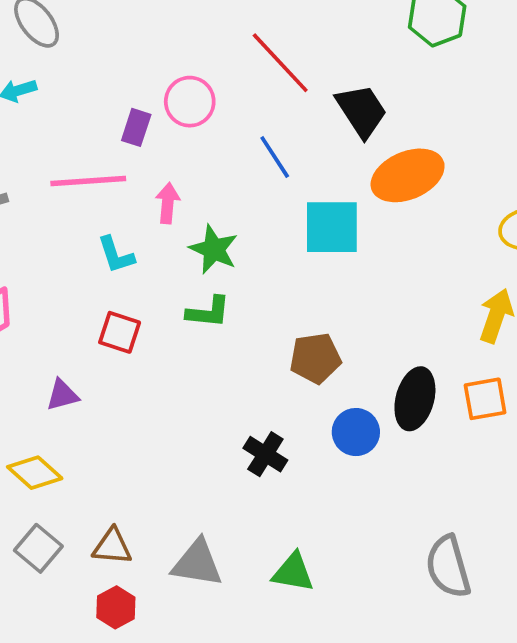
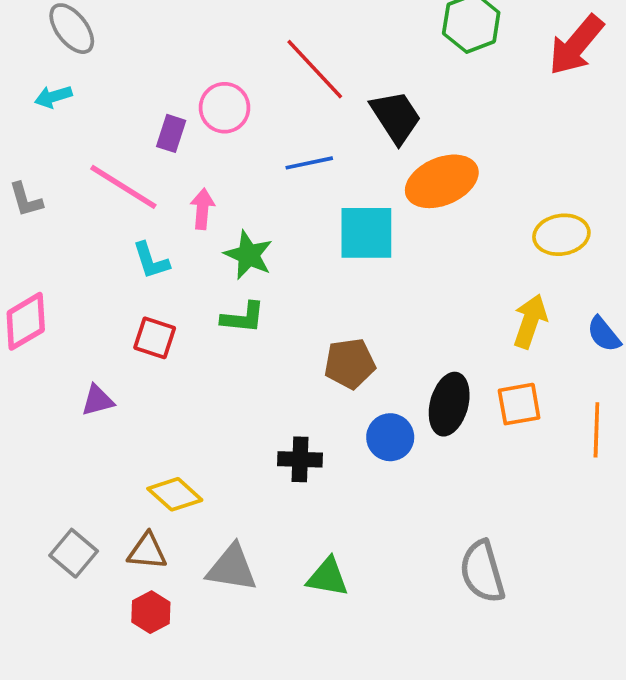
blue line: (275, 157) -> (309, 163), turned -69
pink line: (88, 181) -> (123, 187), turned 36
black cross: (265, 454) -> (300, 459), turned -30
yellow diamond: (35, 473) -> (175, 494), moved

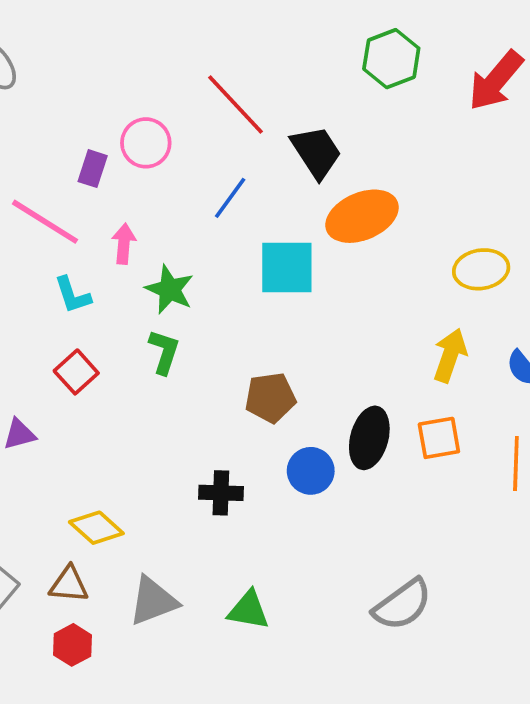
blue line: (309, 163) -> (230, 198), turned -42
green L-shape: (243, 318) -> (164, 352), turned -78
red square: (155, 338) -> (76, 372), turned 30
gray triangle: (232, 568) -> (153, 601), turned -30
gray semicircle: (482, 572) -> (402, 605), turned -110

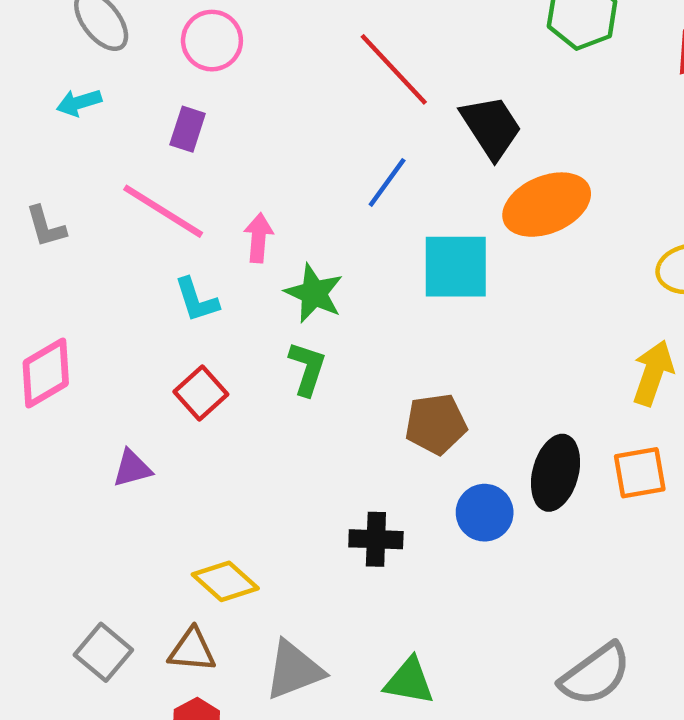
pink circle: (146, 143) -> (212, 41), moved
purple rectangle: (93, 169) -> (188, 129), moved

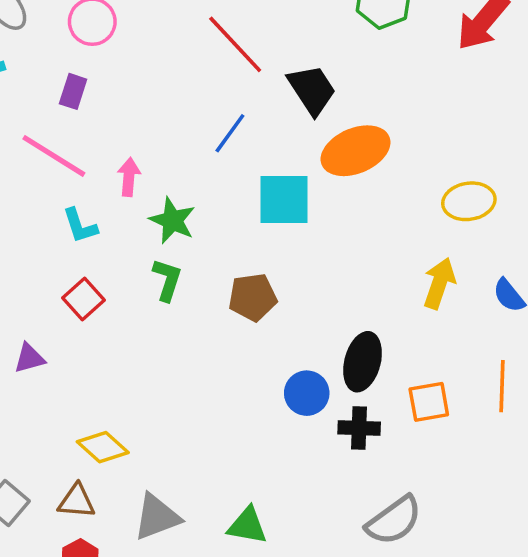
brown pentagon: (436, 424) -> (253, 297), moved
orange square: (640, 473) -> (429, 402), moved
black cross: (376, 539) -> (359, 428), moved

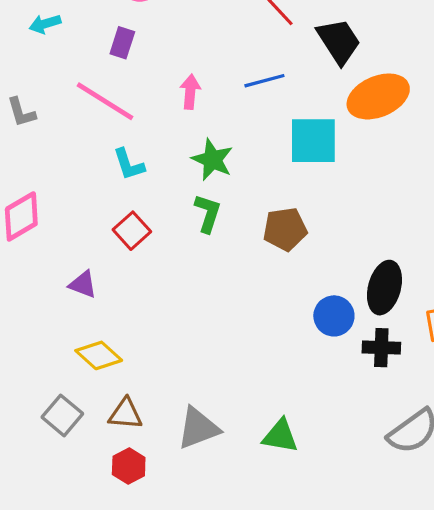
blue line: (230, 133) -> (264, 81), turned 39
pink arrow: (129, 177) -> (190, 92), moved
purple triangle: (29, 358) -> (83, 284), turned 36
yellow diamond: (103, 447) -> (99, 355), moved

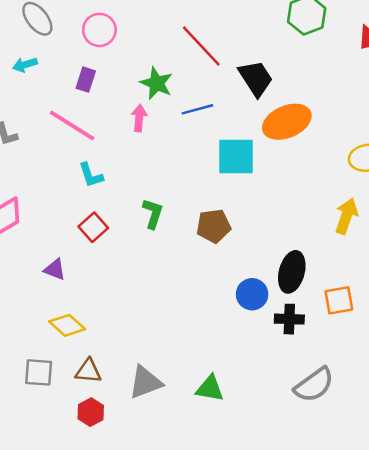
green star: (212, 160) -> (157, 83), moved
gray square: (62, 415) -> (39, 372), turned -36

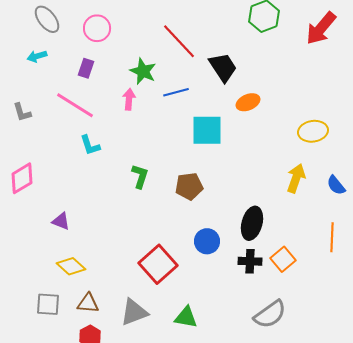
orange ellipse: (287, 122) -> (248, 102), size x0.6
red square: (93, 227) -> (158, 264), moved, size x1.6
blue circle: (252, 294) -> (207, 241), moved
orange square: (339, 300) -> (283, 259), moved, turned -30

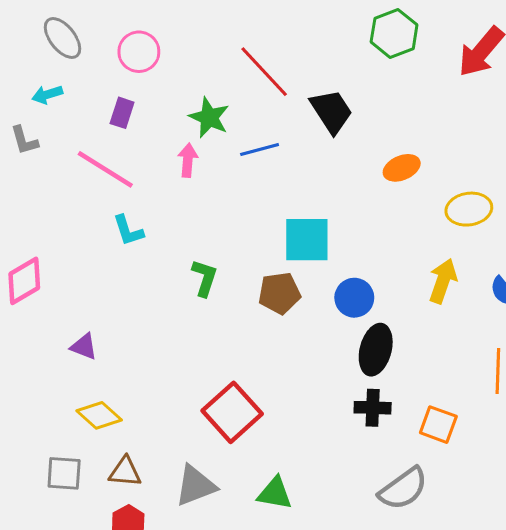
orange ellipse: (248, 102) -> (402, 168), moved
gray L-shape: (22, 112) -> (24, 140), moved
cyan square: (207, 130) -> (307, 240), moved
blue circle: (207, 241) -> (354, 298), moved
orange square: (283, 259) -> (438, 425), moved, turned -30

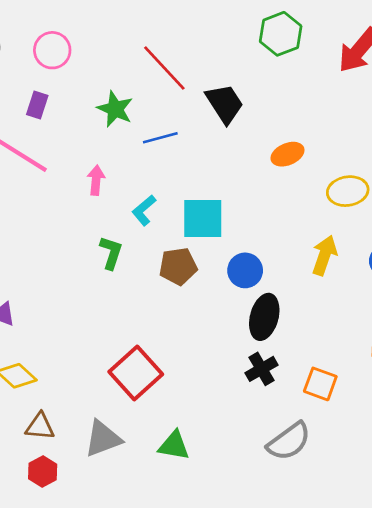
pink arrow: (188, 160) -> (96, 180), moved
cyan L-shape: (128, 230) -> (144, 210), moved, turned 68
black cross: (373, 408) -> (262, 369), turned -32

